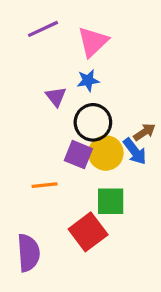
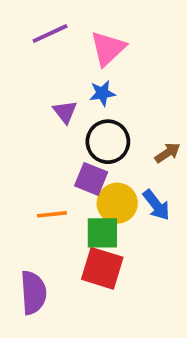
blue arrow: (135, 151) -> (156, 205), moved
yellow circle: (106, 153) -> (117, 203), moved
green square: (111, 201) -> (102, 233), moved
red square: (88, 232) -> (102, 268), turned -36

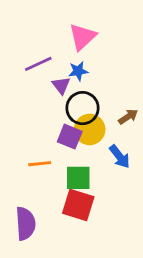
purple line: (50, 34) -> (38, 64), moved
purple triangle: (65, 112) -> (61, 85), moved
yellow circle: (117, 203) -> (90, 129), moved

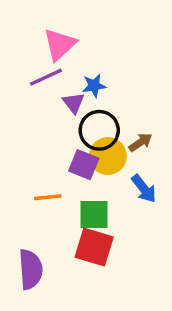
pink triangle: (82, 37) -> (60, 44), moved
brown arrow: (128, 117) -> (140, 142), moved

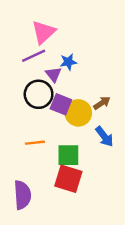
black circle: (99, 130) -> (39, 94), moved
purple square: (84, 165) -> (61, 104), moved

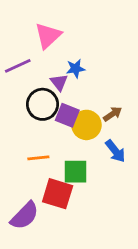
purple line: (34, 56) -> (18, 66), moved
red square: (68, 179) -> (58, 194), moved
purple semicircle: (22, 195) -> (25, 216), turned 48

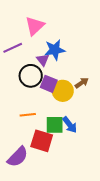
blue star: (75, 69) -> (55, 50), size x1.5
blue arrow: (115, 151) -> (70, 125), moved

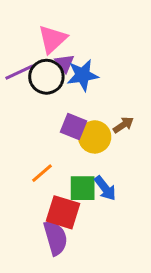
purple triangle: (43, 60) -> (65, 63), moved
black circle: (31, 76) -> (46, 77), moved
orange line: (28, 115) -> (42, 173), turned -35
purple semicircle: (18, 157) -> (55, 238), moved, turned -60

